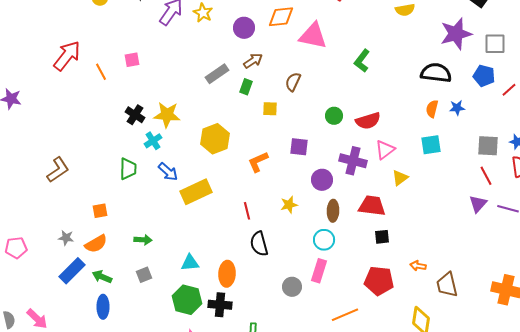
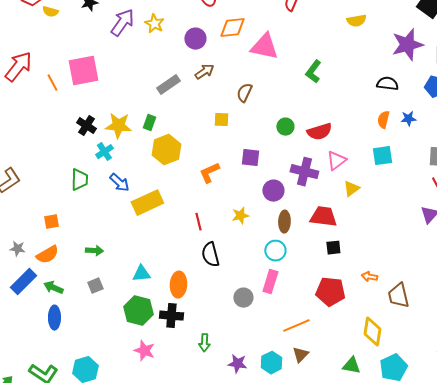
pink square: (132, 60) -> (83, 71), size x2.0
black semicircle: (436, 73) -> (387, 84), size x0.7
green rectangle: (246, 87) -> (149, 123), moved

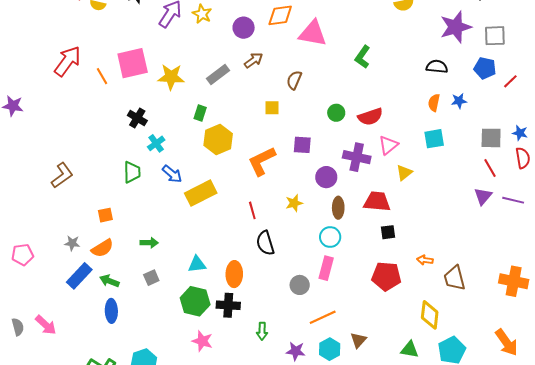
yellow star: (118, 126) -> (171, 77), moved
orange L-shape: (209, 173) -> (262, 161), size x1.4
orange line: (296, 326) -> (323, 317), moved

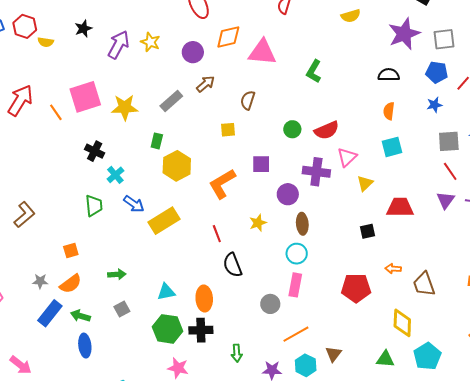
blue star: (459, 101) -> (434, 105), moved
red trapezoid: (377, 202) -> (400, 207), moved
black square: (388, 232) -> (368, 231), moved

